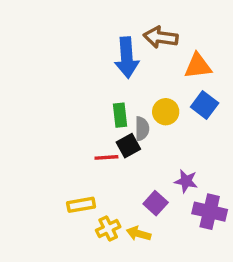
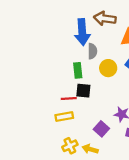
gray semicircle: (142, 129) -> (92, 51), moved
black square: (128, 146) -> (83, 91), turned 35
yellow rectangle: (81, 205) -> (64, 117), moved

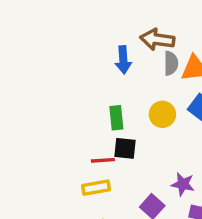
blue arrow: (82, 32) -> (123, 60), size x0.7
gray semicircle: (92, 51) -> (171, 63), moved

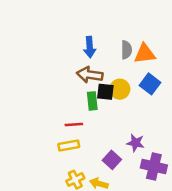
brown arrow: (157, 39) -> (90, 75), moved
green rectangle: (116, 118) -> (92, 101), moved
black square: (125, 148) -> (105, 92), moved

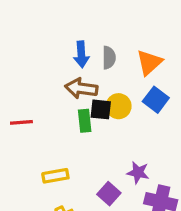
gray semicircle: (126, 50) -> (109, 58), moved
orange triangle: (145, 54) -> (149, 62), turned -35
red line: (74, 125) -> (21, 122), moved

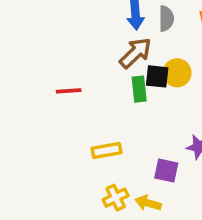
brown arrow: (81, 88) -> (135, 53), turned 128
purple square: (109, 194) -> (166, 170), turned -30

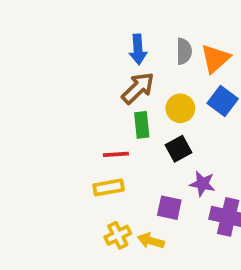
gray semicircle: (166, 19) -> (184, 51), moved
black square: (157, 76) -> (178, 149), moved, turned -35
red line: (69, 91) -> (116, 154), moved

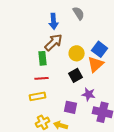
gray semicircle: (184, 51) -> (79, 13), moved, turned -32
orange triangle: (215, 59) -> (96, 64), moved
green rectangle: (142, 125) -> (43, 58), moved

